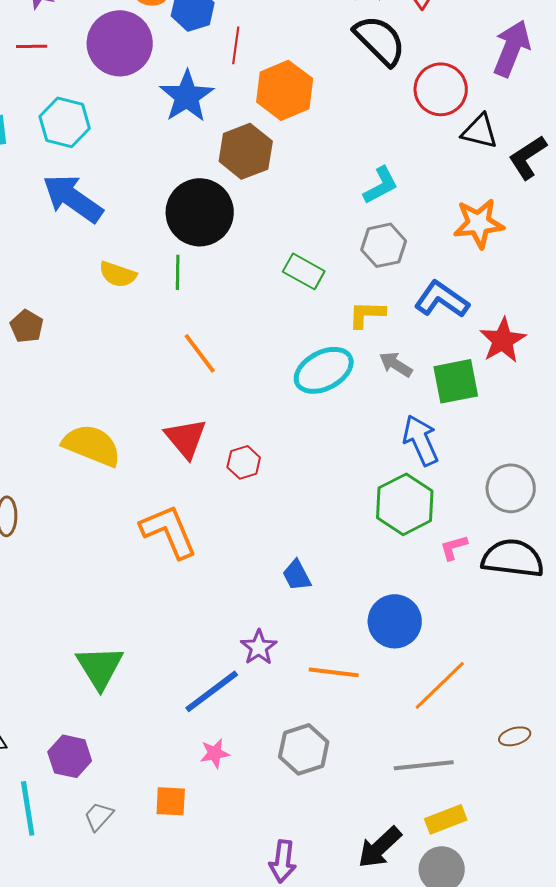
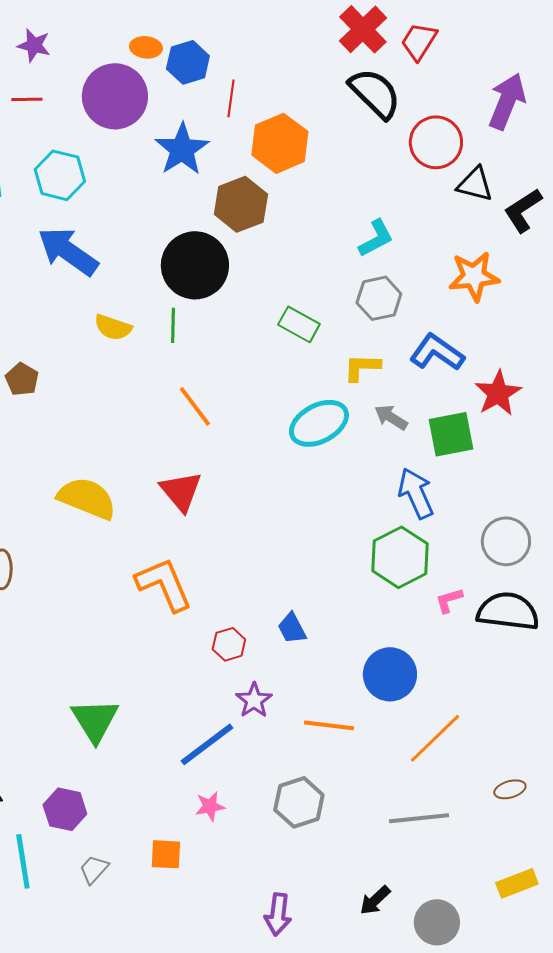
red hexagon: (244, 462) -> (229, 644), moved
yellow rectangle: (446, 819) -> (517, 883), moved
black arrow: (380, 847) -> (375, 900), size x0.7

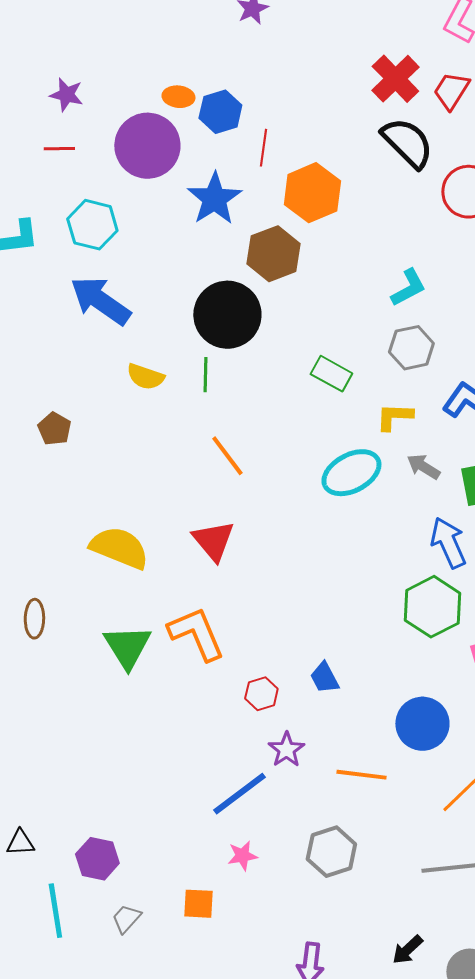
green triangle: (95, 720) -> (127, 647), moved

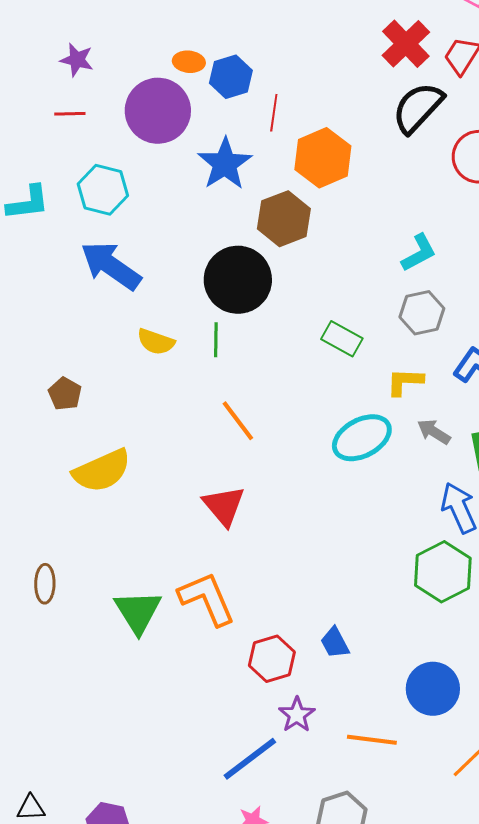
black semicircle: (407, 143) -> (418, 108), turned -92
yellow semicircle: (119, 548) -> (102, 471), moved, turned 134
red hexagon: (261, 694) -> (272, 659), size x1.4

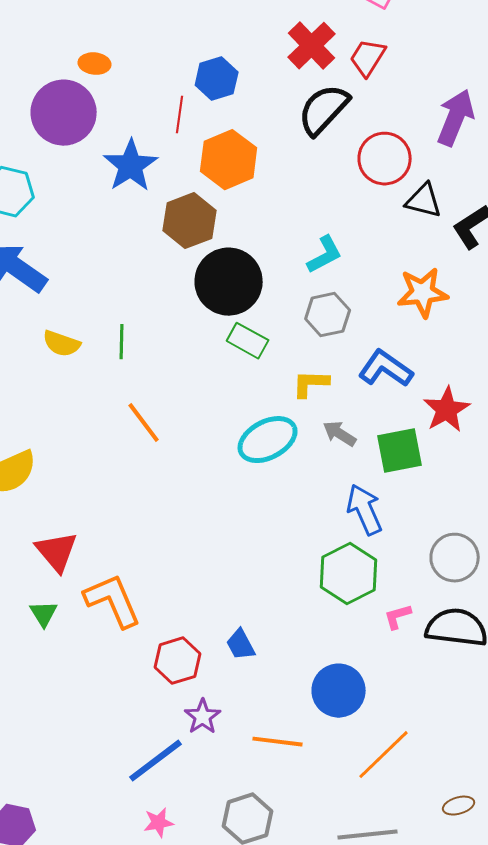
blue hexagon: (231, 77) -> (217, 79), moved
black circle: (238, 280) -> (229, 282), moved
red triangle: (224, 506) -> (57, 552), moved
green triangle: (138, 612) -> (44, 614), size x0.6

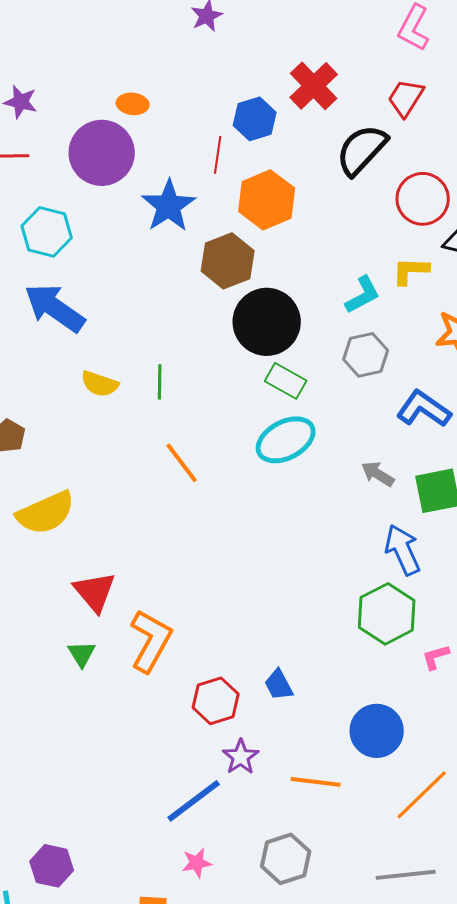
red cross: (312, 46) -> (314, 86), moved
yellow L-shape: (311, 384) -> (411, 271), moved
cyan ellipse: (268, 440) -> (286, 440), moved
orange L-shape: (113, 601) -> (151, 641), turned 52

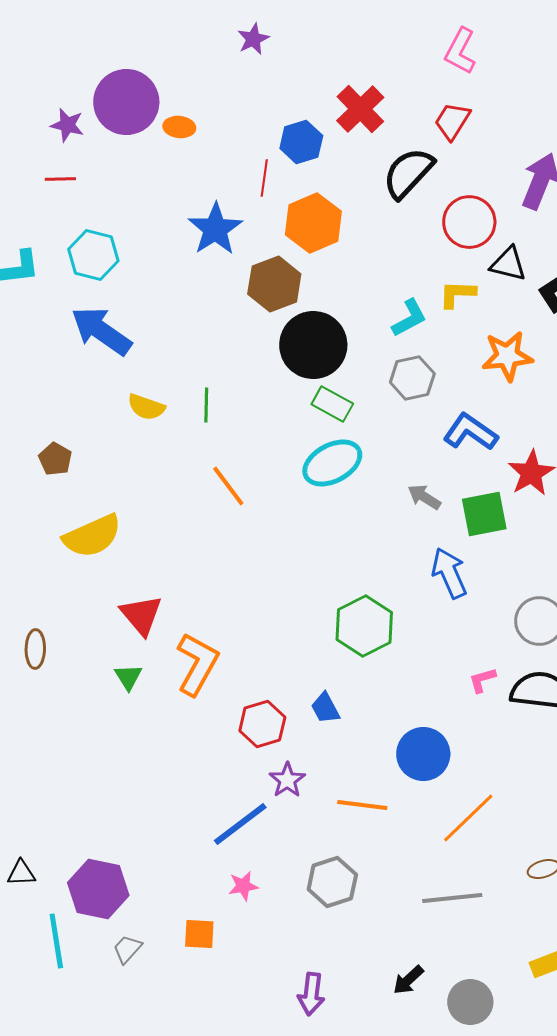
purple circle: (102, 153) -> (126, 102), moved
green hexagon: (387, 614) -> (364, 626), moved
purple hexagon: (52, 866) -> (98, 889), size x1.4

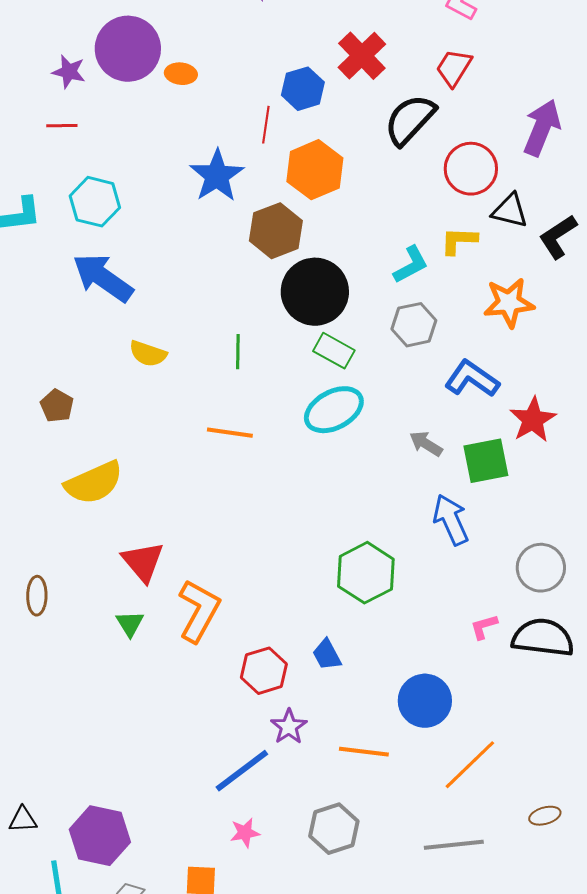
green line: (206, 405) -> (238, 352), moved
orange line: (228, 486) -> (230, 433), turned -45

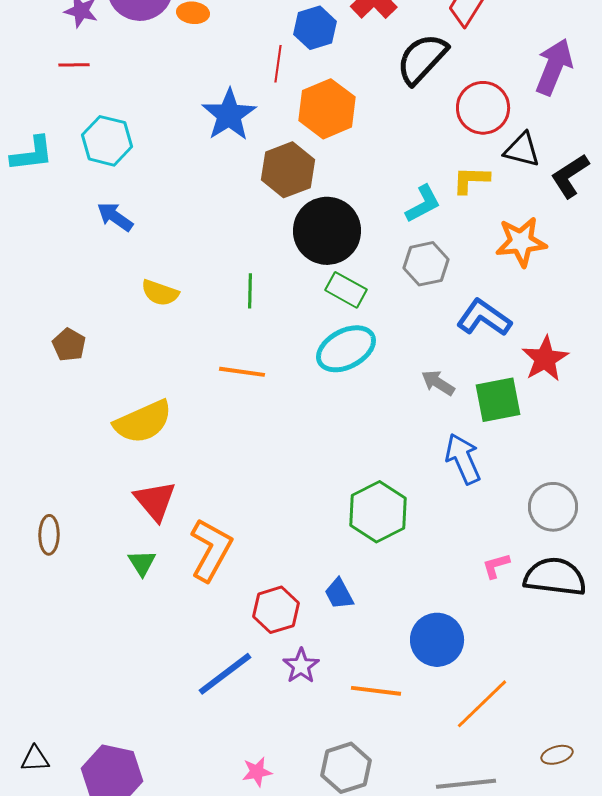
blue arrow: (103, 278) -> (115, 217), size x0.6
yellow semicircle: (94, 483) -> (143, 422), moved
blue line: (242, 771) -> (225, 674), moved

